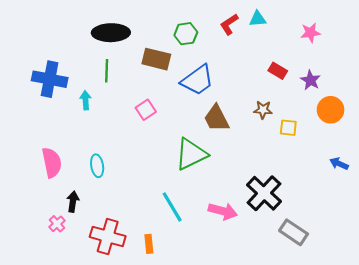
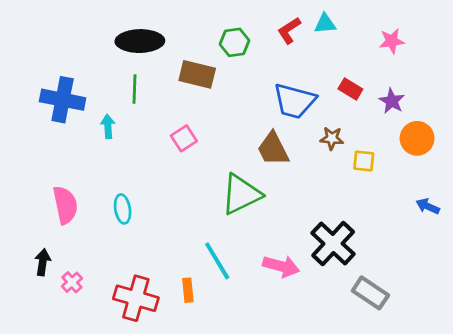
blue trapezoid: (197, 80) -> (294, 101), moved, turned 51
black arrow: (73, 202) -> (43, 262), moved
orange rectangle: (149, 244) -> (188, 290), moved

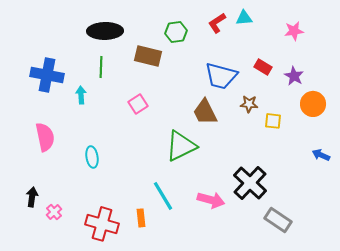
pink semicircle: (65, 205) -> (45, 137), moved

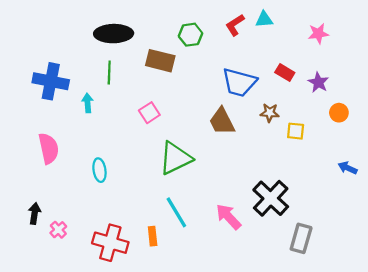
orange circle: (313, 104) -> (339, 113), size x0.7
green triangle: (181, 146) -> (175, 158), moved
pink arrow: (211, 200) -> (228, 217), turned -148
gray rectangle: (278, 220) -> (301, 238), turned 72

